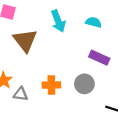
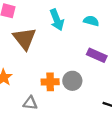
gray circle: (84, 84) -> (72, 81), moved
gray triangle: (21, 94) -> (30, 103), moved

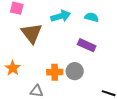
cyan arrow: (57, 20) -> (61, 16), turned -84
purple rectangle: (97, 55) -> (87, 45), moved

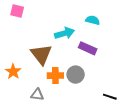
cyan arrow: (61, 16) -> (64, 33), moved
brown triangle: (32, 33) -> (41, 54), moved

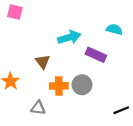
cyan semicircle: (93, 20) -> (114, 29), moved
brown triangle: (41, 54) -> (43, 62), size x0.6
black line: (110, 97) -> (121, 110), turned -40

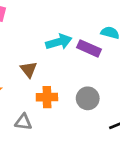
purple rectangle: (96, 55) -> (89, 48), moved
gray circle: (82, 85) -> (88, 98), moved

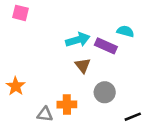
brown triangle: (29, 69) -> (83, 65), moved
orange cross: (47, 97) -> (67, 104), moved

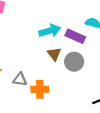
gray circle: (105, 92) -> (74, 62), moved
gray triangle: (45, 114) -> (20, 79), moved

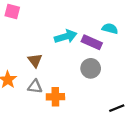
brown triangle: (54, 54) -> (35, 60), moved

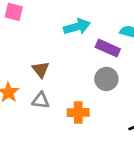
cyan arrow: (66, 37) -> (77, 27), moved
orange cross: (55, 97) -> (78, 113), moved

